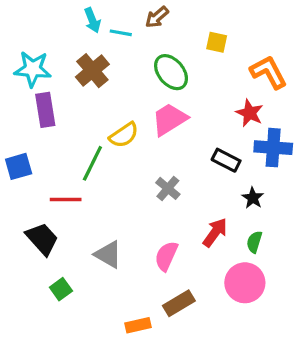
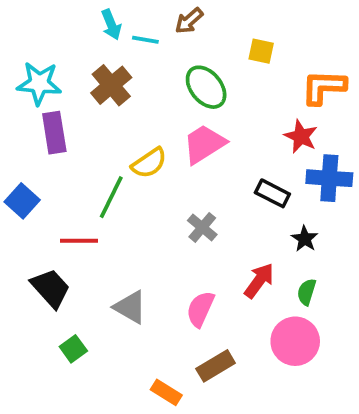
orange L-shape: (268, 72) -> (324, 87), turned -60
blue square: (19, 166) -> (22, 201), turned -32
orange rectangle: (138, 325) -> (166, 392), turned 45

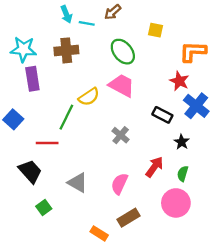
brown cross: (111, 85) -> (66, 50), turned 35
pink trapezoid: (204, 144) -> (122, 85), turned 60
blue cross: (329, 178) -> (196, 106), turned 35

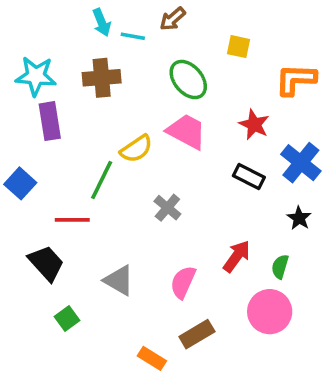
red star: (179, 81) -> (254, 125), moved
gray cross: (121, 135) -> (167, 208), moved
black star: (182, 142) -> (299, 218), moved

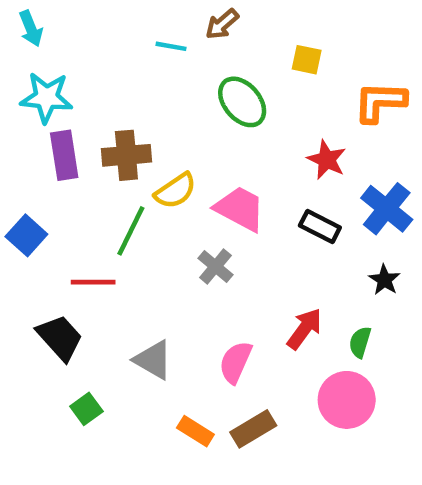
cyan arrow: (102, 22) -> (31, 29), moved
brown cross: (102, 78) -> (126, 155), moved
pink trapezoid: (187, 131) -> (240, 209), moved
orange rectangle: (152, 358) -> (195, 431), moved

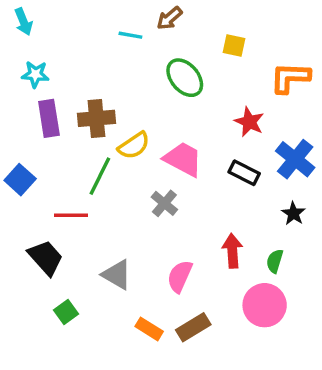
cyan star: (46, 97) -> (35, 74), size x0.7
red arrow: (304, 329) -> (232, 251), turned -40

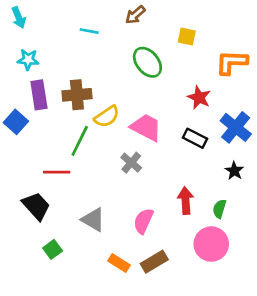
cyan line: (130, 35) -> (89, 31), moved
blue square: (20, 180) -> (16, 122), moved

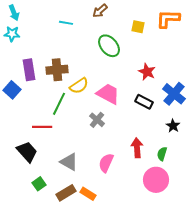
cyan star: (28, 60) -> (12, 34), moved
orange L-shape: (232, 62) -> (168, 19), moved
brown rectangle: (154, 262) -> (66, 193), moved

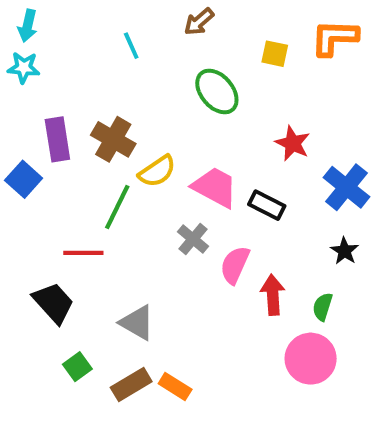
cyan arrow: (14, 13) -> (28, 26), turned 35
cyan line: (66, 23) -> (131, 46), turned 56
brown cross: (57, 70) -> (113, 139), turned 35
black rectangle: (144, 102) -> (267, 205), moved
pink semicircle: (106, 163) -> (235, 265), moved

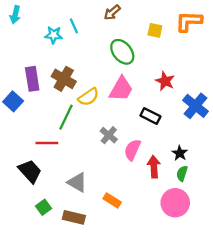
cyan star: (24, 68) -> (54, 35), moved
pink trapezoid: (215, 187) -> (121, 89), moved, turned 92
black star: (344, 251) -> (180, 153), moved
brown rectangle: (131, 385) -> (74, 217), turned 45
orange rectangle: (175, 387) -> (112, 200), moved

